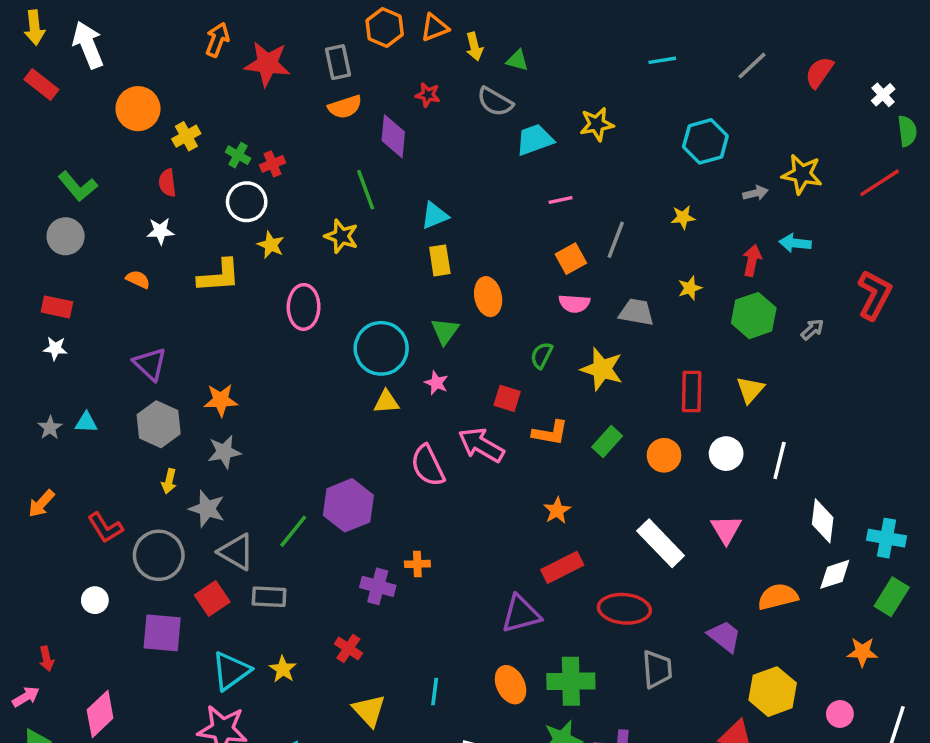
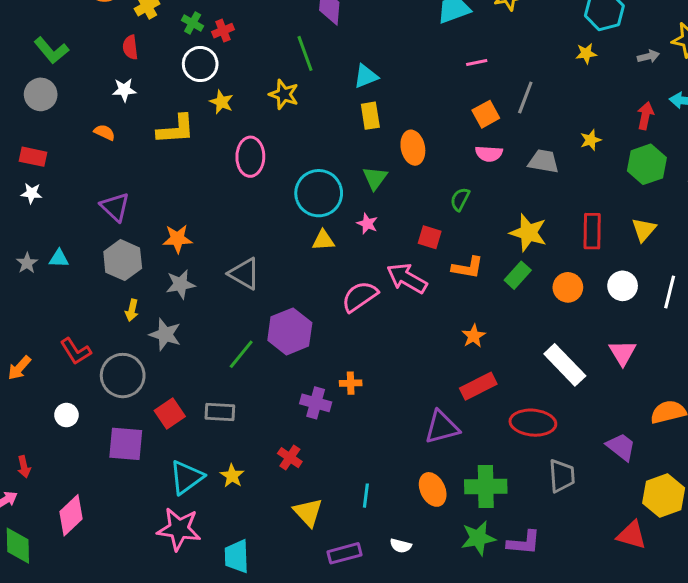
yellow star: (683, 217) -> (586, 53), moved
yellow star: (602, 369) -> (528, 233), moved
pink semicircle: (428, 466) -> (360, 296), turned 81
orange arrow: (41, 504) -> (19, 368), moved
gray triangle: (236, 552) -> (244, 274), moved

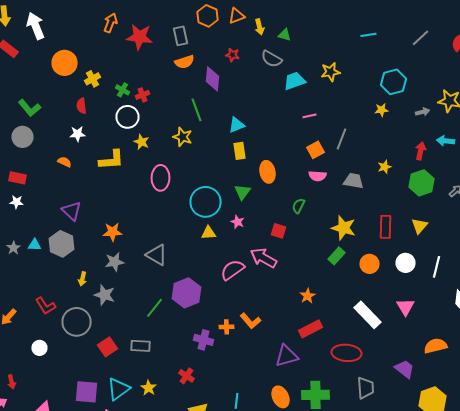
gray hexagon: (123, 260) -> (62, 244), moved
orange L-shape: (468, 268) -> (250, 321), moved, turned 40
purple square: (126, 444) -> (86, 392), moved

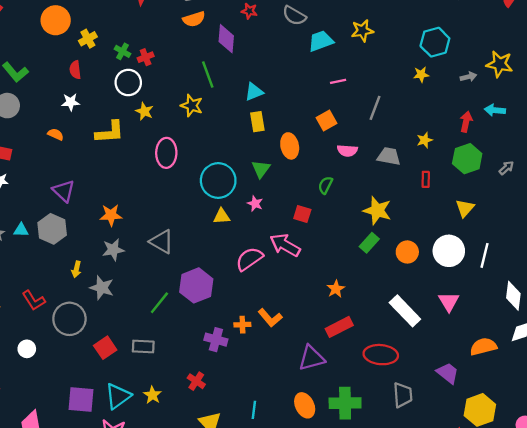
orange square: (316, 150) -> (327, 121), moved
red rectangle: (386, 227) -> (426, 179), moved, size x0.6
white circle: (406, 263) -> (449, 251), size x1.4

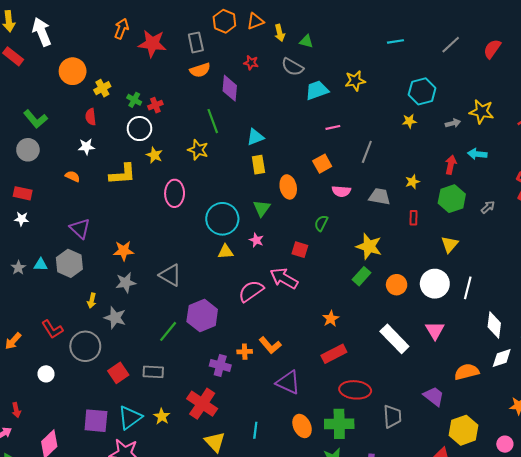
red ellipse: (381, 355) -> (355, 390), moved
purple triangle: (312, 358) -> (288, 382), moved, turned 40
red cross: (196, 381) -> (202, 404), size x1.8

